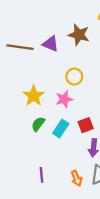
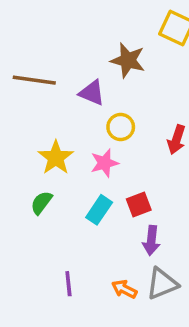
purple triangle: (51, 44) -> (92, 93), moved
green semicircle: (38, 124) -> (41, 203), moved
orange arrow: (77, 178) -> (124, 289), turned 140

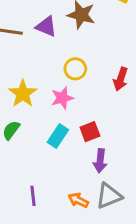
purple triangle: (92, 93) -> (46, 26), moved

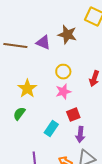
pink star: (62, 98) -> (63, 92), moved
cyan rectangle: (58, 136) -> (51, 129), moved

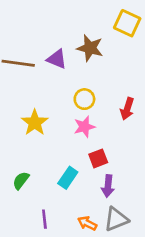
green semicircle: (19, 114) -> (21, 181), moved

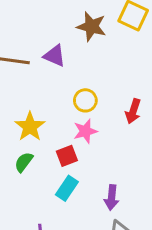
brown star: (90, 48) -> (92, 26), moved
red square: (98, 158) -> (67, 156), moved
green semicircle: (21, 181) -> (24, 162), moved

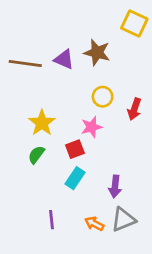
brown star: (92, 26) -> (97, 52), moved
yellow circle: (85, 100) -> (103, 97), moved

